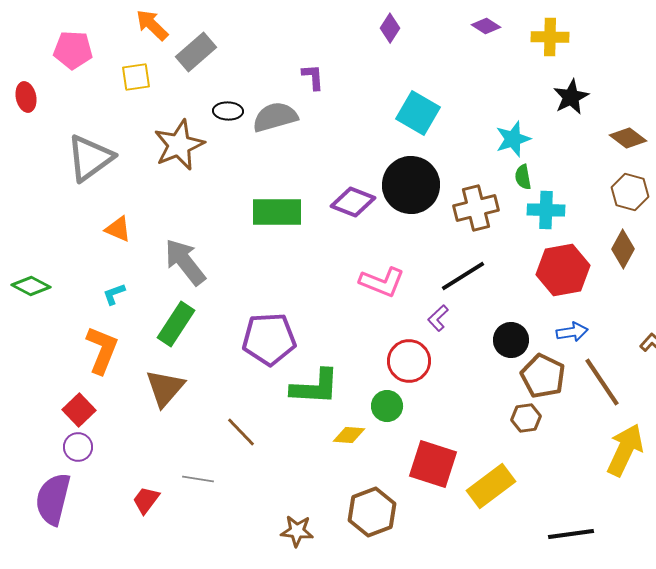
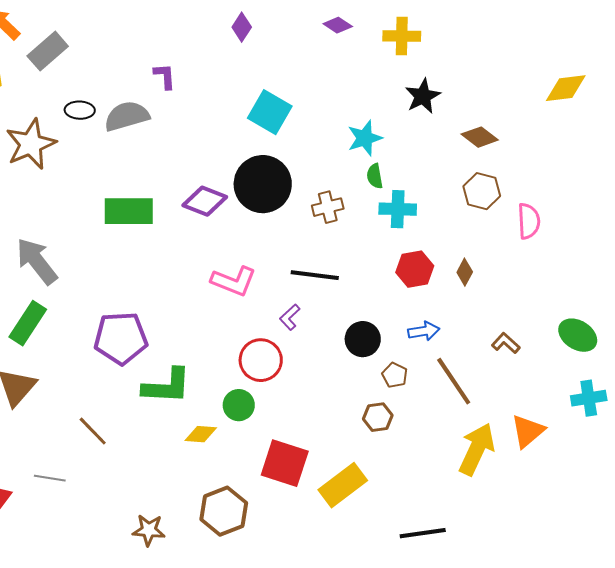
brown cross: (476, 208) -> (328, 207), size x0.7
brown diamond: (623, 249) -> (465, 272), moved, size x0.7
red hexagon: (563, 270) -> (415, 269), size x0.7
black line: (463, 276) -> (315, 275), turned 39
brown pentagon: (543, 376) -> (395, 375), size x0.6

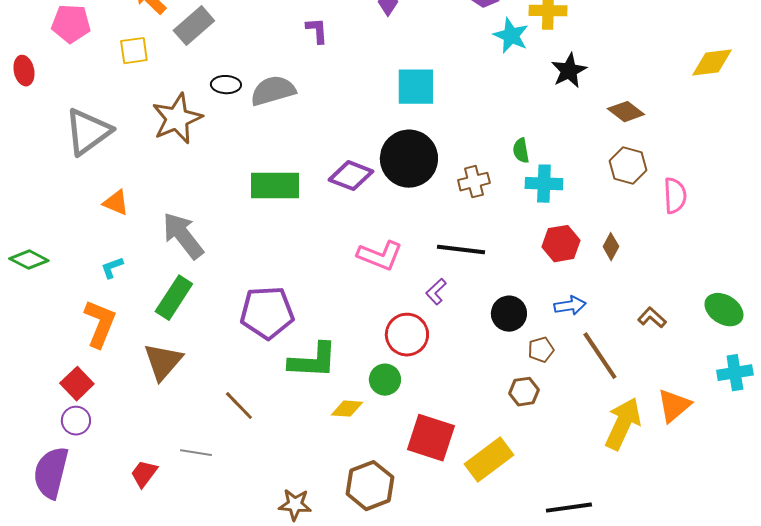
purple L-shape: (165, 76) -> (317, 31), moved
cyan square: (270, 112) -> (416, 87), turned -30
cyan star: (365, 138) -> (511, 36), moved, turned -30
brown pentagon: (395, 375) -> (541, 350), turned 30

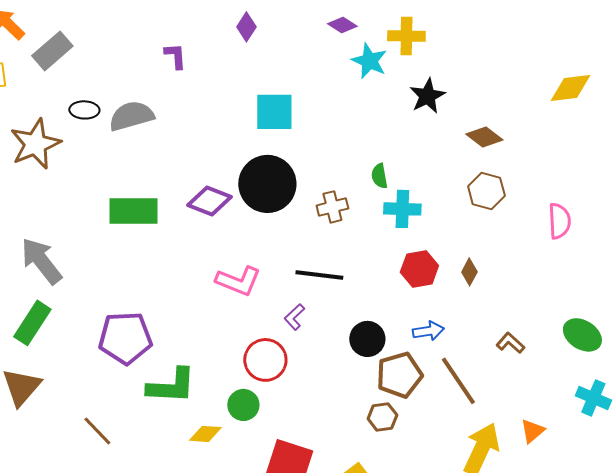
pink semicircle: (675, 196) -> (559, 221), moved
brown pentagon: (541, 350) -> (399, 375), size x1.8
cyan cross: (735, 373) -> (593, 398), turned 32
orange triangle: (674, 406) -> (532, 431), size x0.7

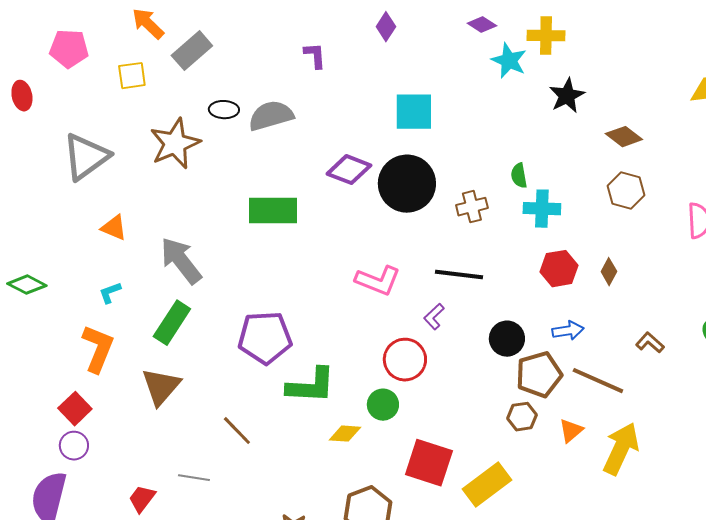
purple diamond: (209, 201) -> (349, 170), moved
brown line: (458, 381) -> (598, 381), turned -32
orange triangle: (532, 431) -> (571, 431), moved

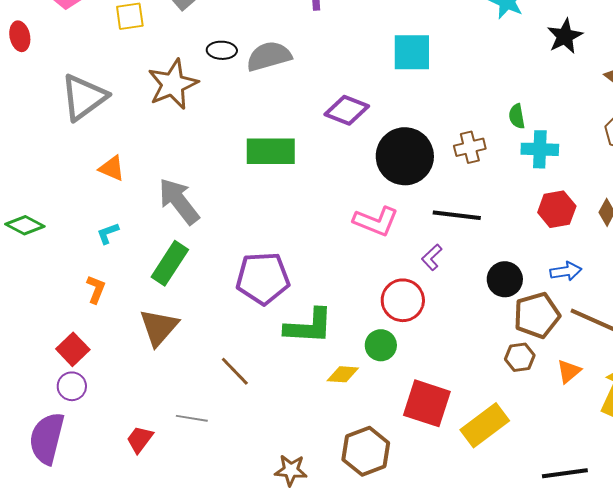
black circle: (407, 184) -> (405, 156), moved
orange L-shape: (98, 349) -> (96, 289), size x0.6

